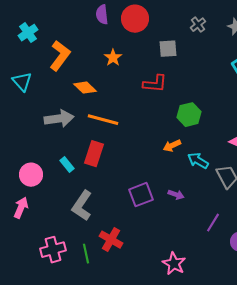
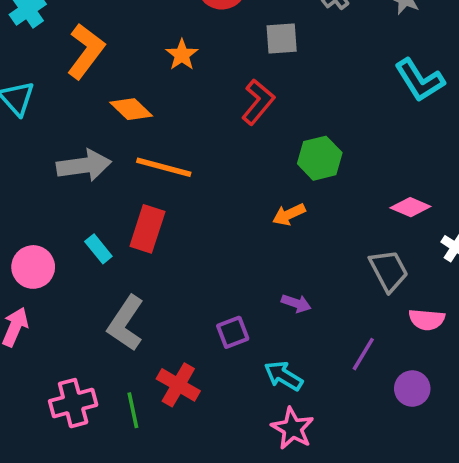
red L-shape: (155, 84) -> (258, 102), turned -55
cyan arrow: (198, 161) -> (283, 376), moved
purple square: (141, 195) -> (233, 332), moved, size x0.7

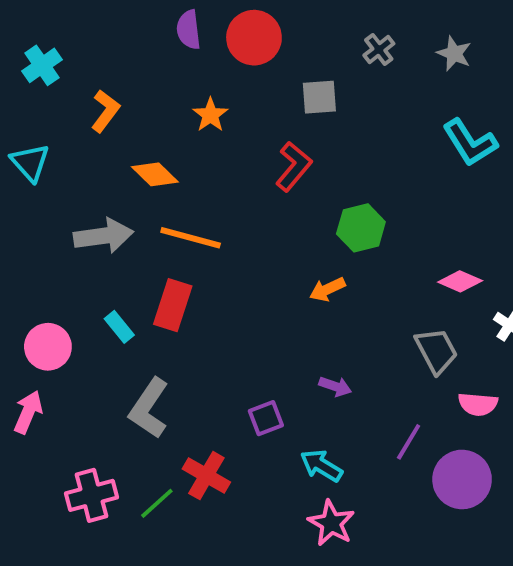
orange L-shape: (86, 51) -> (105, 111), size x0.7
purple circle: (412, 389) -> (462, 479), size x1.5
green line: (133, 410) -> (157, 503), turned 60

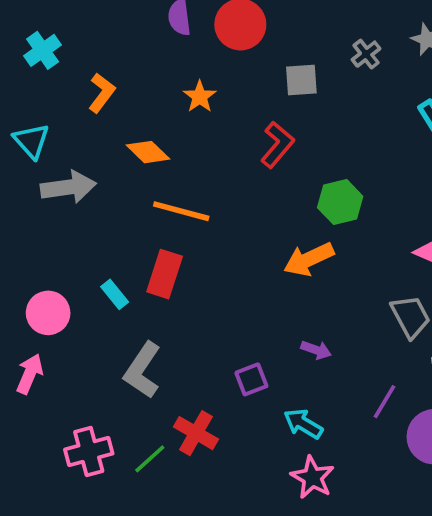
gray cross: (379, 50) -> (366, 54), moved
gray arrow: (103, 236) -> (68, 187), moved
orange arrow: (327, 289) -> (309, 259), size x1.5

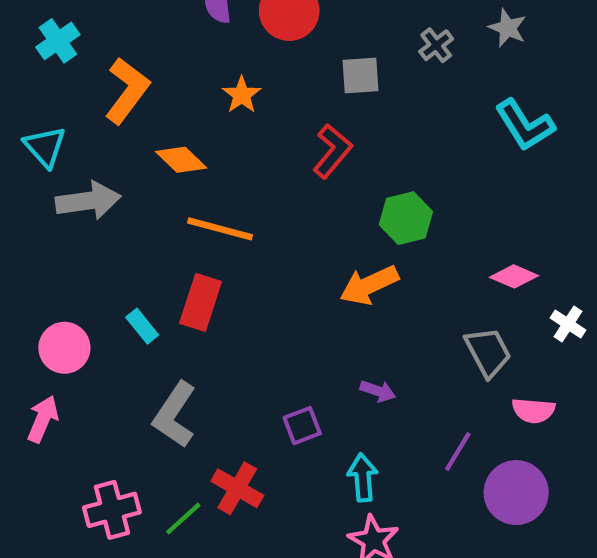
orange L-shape: (102, 93) -> (127, 91), size x1.4
cyan arrow: (303, 424) -> (363, 477), turned 54

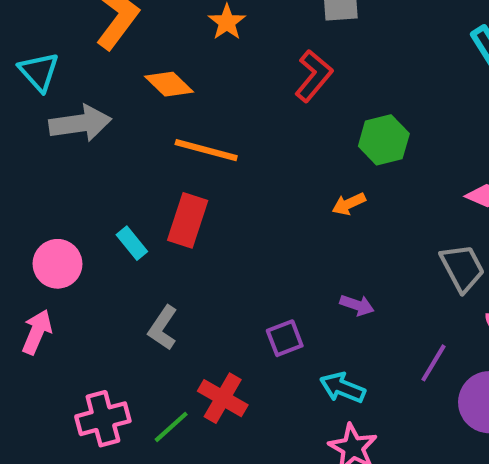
orange arrow: (369, 285) -> (349, 204), size x0.6
gray L-shape: (175, 415) -> (163, 328), size x0.7
cyan arrow: (363, 477) -> (343, 388), turned -63

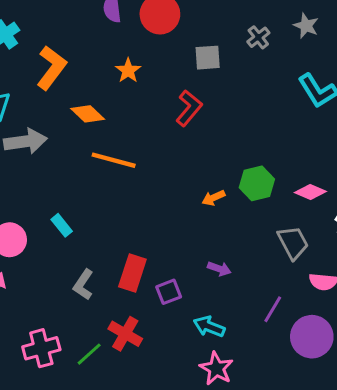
green hexagon: (384, 140) -> (257, 183), moved
red rectangle: (188, 220) -> (132, 273), moved

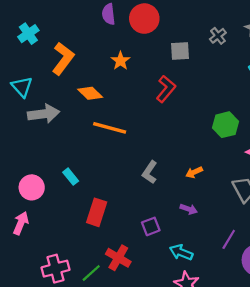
green hexagon: (257, 183) -> (225, 125), moved
orange arrow: (213, 198) -> (194, 172), moved
red rectangle: (132, 273) -> (97, 212), moved
gray L-shape: (83, 285) -> (150, 172), moved

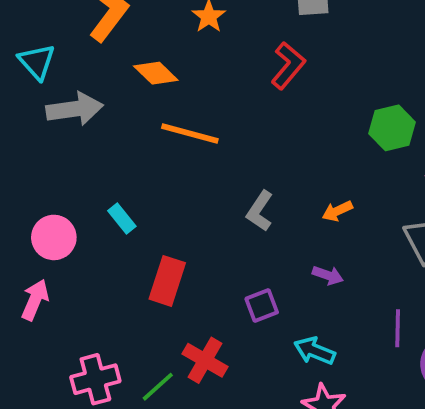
purple line: (229, 239) -> (398, 328), turned -30

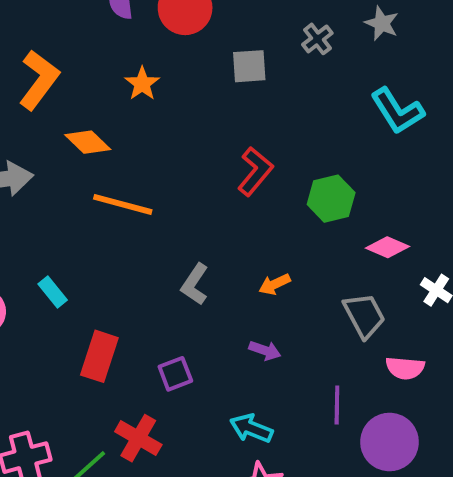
red L-shape: (288, 66) -> (255, 171), moved
purple square: (262, 305) -> (175, 374), moved

